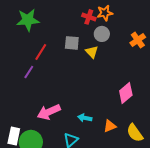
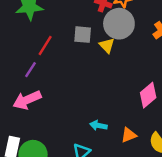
gray circle: (102, 34) -> (119, 24), size x1.6
pink arrow: (49, 112) -> (27, 100), moved

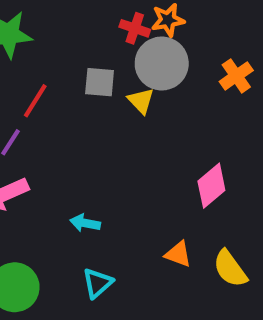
cyan arrow: (98, 125) -> (85, 223), moved
orange triangle: (129, 135) -> (178, 254), turned 42

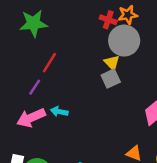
gray square: (100, 82) -> (111, 79), moved, turned -30
cyan arrow: (85, 223) -> (59, 112), moved

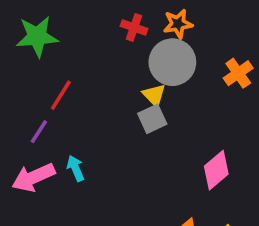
red cross: (108, 20) -> (134, 27), moved
cyan arrow: (59, 112) -> (75, 168), turned 56

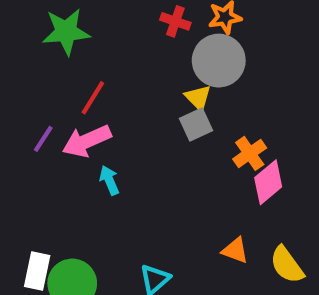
orange cross: (238, 73) -> (250, 153), moved
purple line: (39, 132) -> (43, 139), moved
pink arrow: (33, 177) -> (87, 141), moved

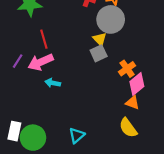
red line: (93, 98) -> (44, 39), turned -48
cyan arrow: (109, 180) -> (53, 83), turned -56
orange triangle: (235, 250) -> (132, 103), moved
yellow semicircle: (287, 265) -> (128, 128), moved

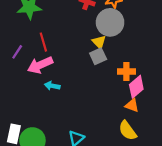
purple line: (18, 61) -> (17, 52), moved
orange cross: (127, 69) -> (126, 72), turned 35

